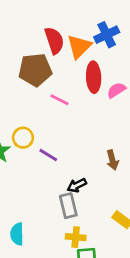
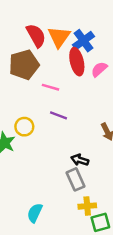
blue cross: (107, 35) -> (83, 41), moved
purple line: (48, 155) -> (59, 115), moved
black arrow: (77, 185) -> (80, 160), turned 54
cyan semicircle: (17, 234) -> (35, 213), turned 36

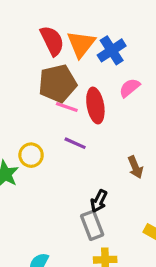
red ellipse: (77, 62) -> (95, 105), moved
brown pentagon: (24, 65) -> (58, 84), moved
black arrow: (80, 160) -> (99, 201), turned -84

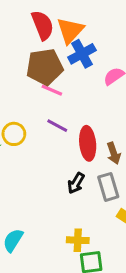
blue cross: (112, 50) -> (82, 54), moved
red ellipse: (95, 105) -> (88, 143), moved
gray rectangle: (92, 225) -> (108, 187), moved

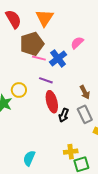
red semicircle: (43, 25) -> (13, 19), moved
blue cross: (82, 54) -> (58, 58), moved
red ellipse: (88, 143) -> (52, 102), moved

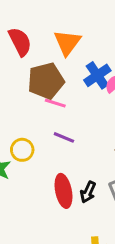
blue cross: (58, 58) -> (97, 75), moved
red ellipse: (52, 102) -> (63, 191), moved

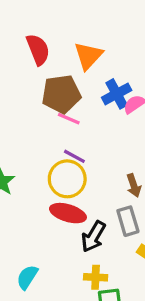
yellow circle: (22, 150) -> (67, 179), moved, size x1.5
red ellipse: (63, 191) -> (68, 213), turned -68
black arrow: (88, 192) -> (93, 237), moved, size x1.4

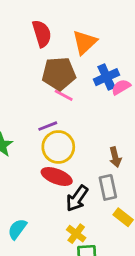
purple line: (74, 156) -> (48, 126), moved, turned -54
yellow cross: (96, 277) -> (76, 234), turned 30

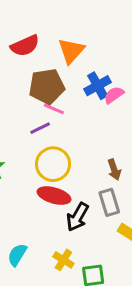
red semicircle: (42, 34) -> (25, 46), turned 88
purple line: (48, 126) -> (40, 128), moved
yellow cross: (76, 234) -> (63, 260), moved

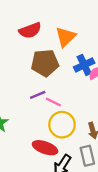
pink line: (54, 109) -> (53, 102), moved
yellow circle: (53, 164) -> (62, 125), moved

